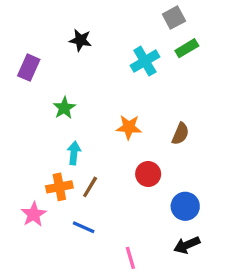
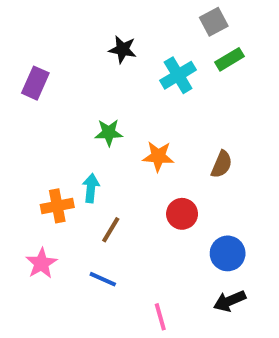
black star: (80, 40) -> (123, 49), moved
green star: (64, 108) -> (109, 133), moved, turned 30
orange cross: (59, 187) -> (57, 206), moved

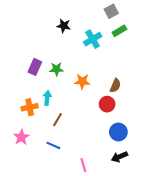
purple rectangle: (35, 83) -> (35, 67), moved
red circle: (182, 214) -> (107, 104), moved

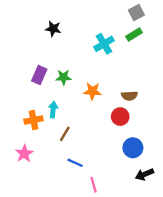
gray square: (111, 11) -> (136, 13), moved
black star: (64, 26) -> (53, 29), moved
brown semicircle: (115, 86) -> (129, 96), turned 64
blue line: (53, 145) -> (75, 163), moved
black arrow: (119, 157) -> (144, 174), moved

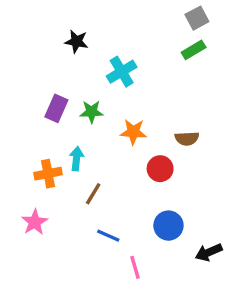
cyan cross: (104, 44) -> (122, 72), moved
red circle: (120, 117) -> (160, 169), moved
blue circle: (133, 148) -> (168, 226), moved

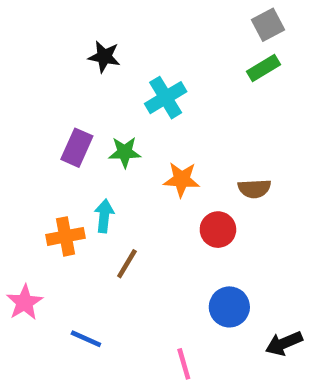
pink star: (35, 222) -> (25, 302), moved
blue line: (108, 236) -> (86, 339), moved

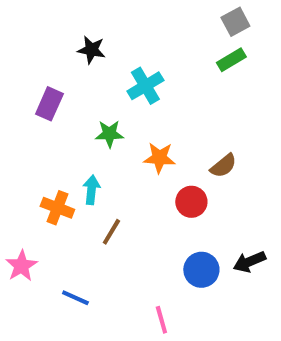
purple rectangle: (77, 148) -> (49, 104), moved
brown semicircle: (254, 189) -> (223, 166), turned -36
orange cross: (65, 236) -> (57, 208), turned 32
black arrow: (284, 343) -> (249, 262), moved

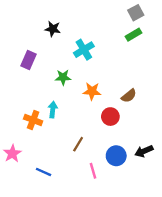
brown line: (111, 232) -> (78, 144), moved
pink line: (161, 320) -> (93, 171), moved

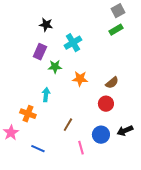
purple rectangle: (28, 60) -> (40, 52), moved
red circle: (110, 117) -> (106, 104), moved
orange cross: (33, 120) -> (28, 114), moved

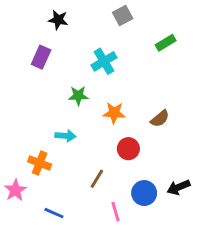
gray square: (118, 11) -> (123, 16), moved
black star: (46, 25) -> (58, 20), moved
purple rectangle: (40, 52) -> (41, 57), moved
cyan arrow: (46, 95) -> (65, 136), turned 88
red circle: (106, 104) -> (128, 149), moved

